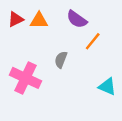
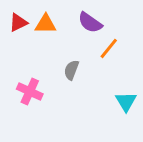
pink cross: (25, 78) -> (30, 92), size x0.7
cyan triangle: (107, 87) -> (126, 102), turned 36

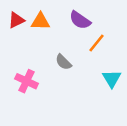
gray semicircle: (71, 70) -> (63, 62), turned -66
cyan triangle: (126, 102) -> (112, 79), moved

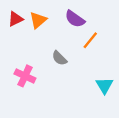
orange triangle: (40, 21) -> (38, 20), turned -42
cyan triangle: (112, 79) -> (105, 85), moved

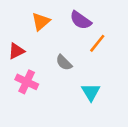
red triangle: (15, 19) -> (16, 51), moved
cyan triangle: (105, 85) -> (91, 92), moved

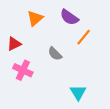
cyan triangle: (91, 92) -> (78, 92), moved

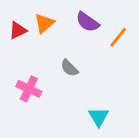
orange line: (84, 37) -> (118, 37), moved
red triangle: (14, 44) -> (18, 30), moved

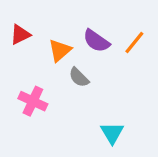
purple semicircle: (88, 22) -> (96, 41), moved
orange triangle: (44, 23) -> (60, 50), moved

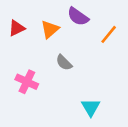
purple semicircle: (96, 41) -> (78, 17), moved
orange triangle: (60, 50) -> (50, 29), moved

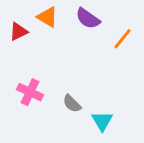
orange triangle: (50, 29) -> (47, 17), moved, turned -48
gray semicircle: (64, 63) -> (72, 104), moved

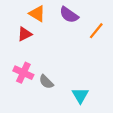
red triangle: (18, 31) -> (25, 34), moved
gray semicircle: (72, 104) -> (46, 82), moved

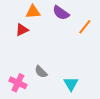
orange triangle: (37, 14) -> (33, 12), turned -35
pink cross: (23, 73) -> (18, 83), moved

